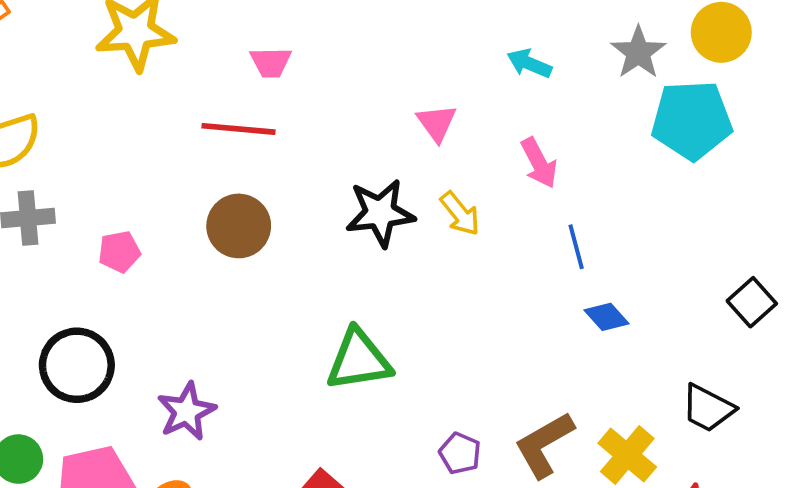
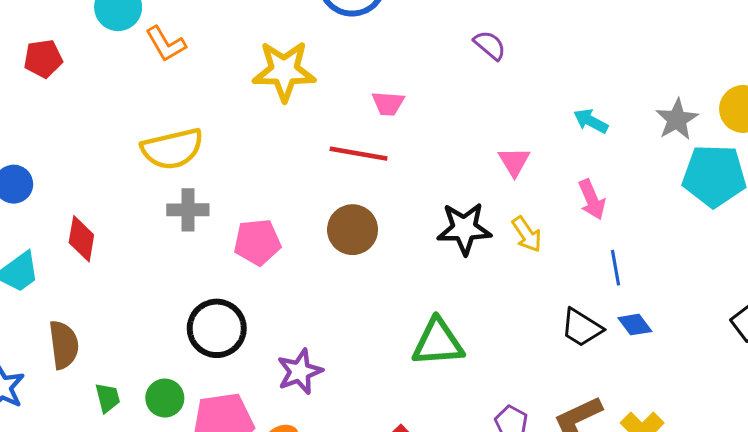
pink pentagon: (119, 252) -> (257, 242), size x1.4
black trapezoid: (708, 408) -> (582, 328), moved

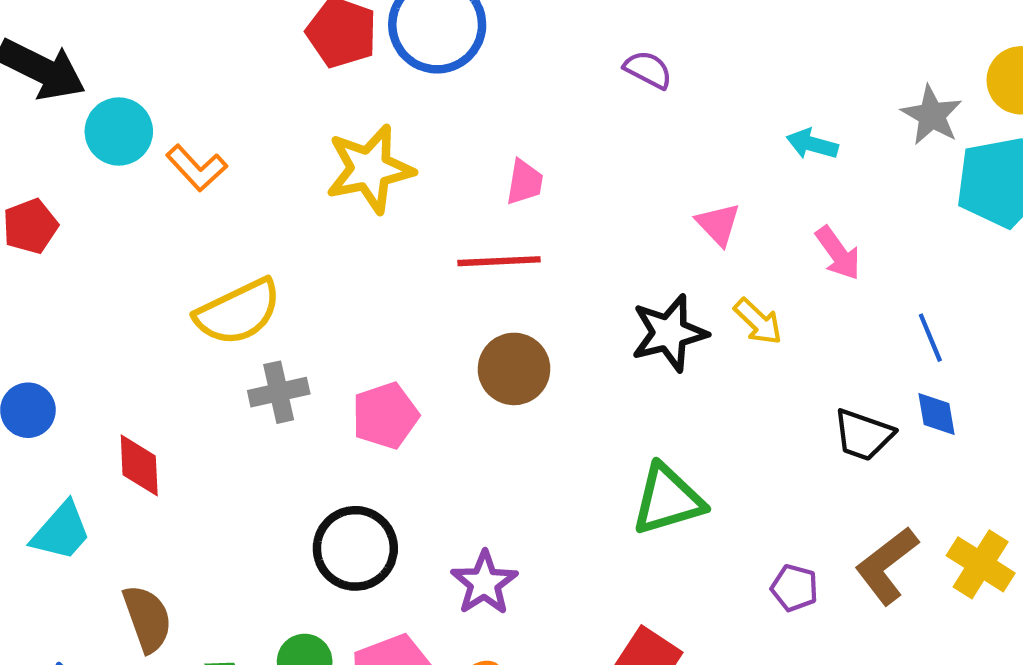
pink trapezoid: (388, 103) -> (525, 182), turned -72
blue line: (616, 268) -> (930, 338), moved
blue diamond: (635, 325) -> (936, 414), turned 40

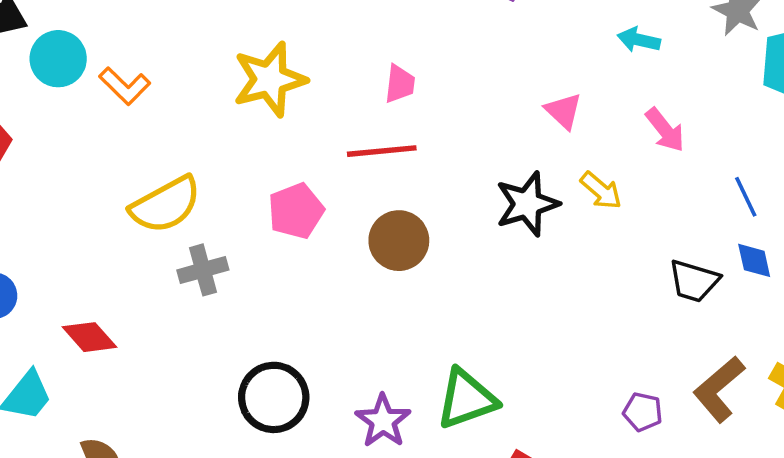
pink pentagon: (385, 416) -> (296, 211), moved
red diamond: (139, 465) -> (89, 337), turned -36
green triangle: (668, 500) -> (466, 399), moved

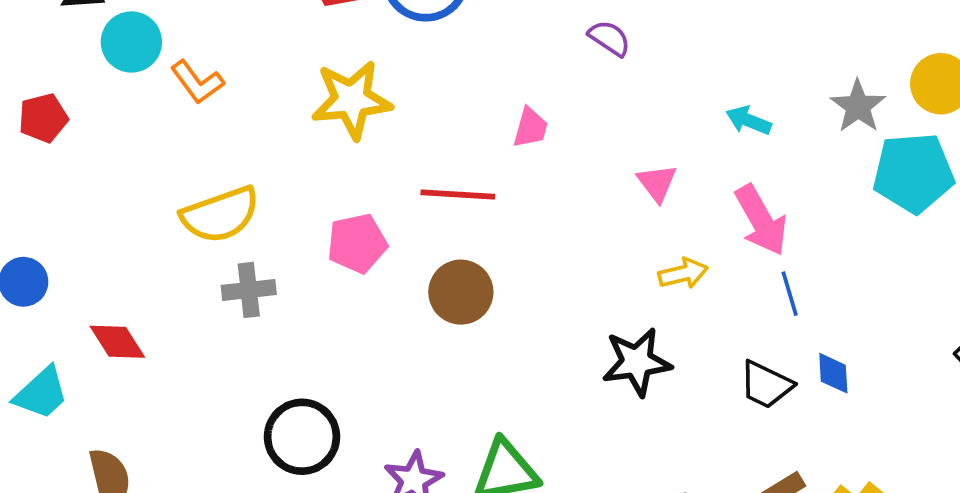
pink trapezoid: (400, 84) -> (530, 128), moved
pink arrow: (665, 130) -> (761, 220), size x1.4
yellow arrow: (601, 191) -> (683, 273), turned -63
blue line: (746, 197) -> (790, 294), moved
black star: (527, 204) -> (637, 362), moved

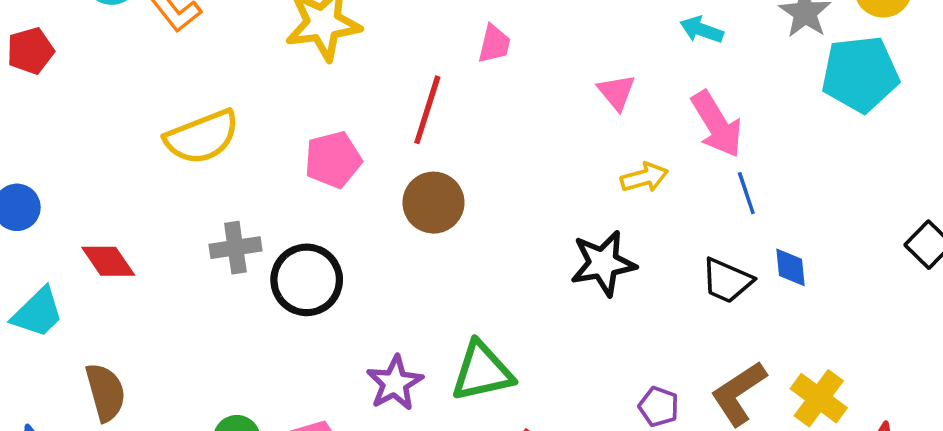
red line: (458, 194) -> (427, 110), turned -74
gray cross: (249, 290) -> (235, 248), moved
black circle: (302, 437) -> (307, 280), moved

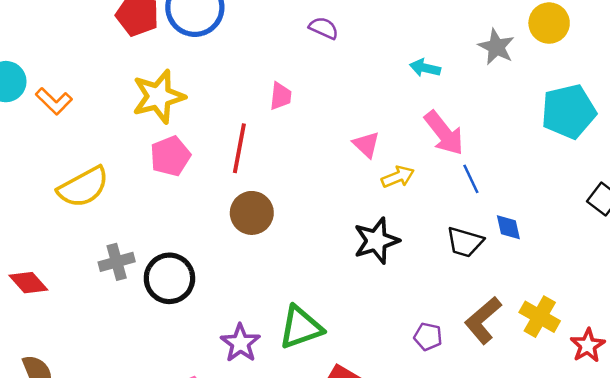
cyan pentagon: (860, 74) -> (569, 111), moved
pink triangle: (616, 92) -> (366, 145), moved
pink pentagon: (333, 160) -> (170, 156), moved

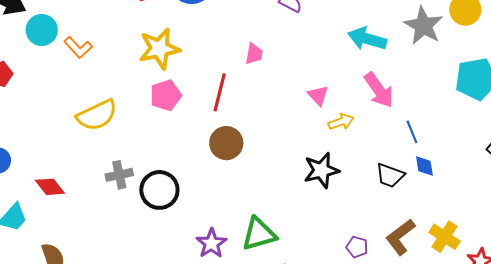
gray star: (496, 47) -> (423, 26), size x1.4
cyan arrow: (425, 68) -> (367, 39), size x1.6
blue line: (471, 179) -> (412, 132), moved

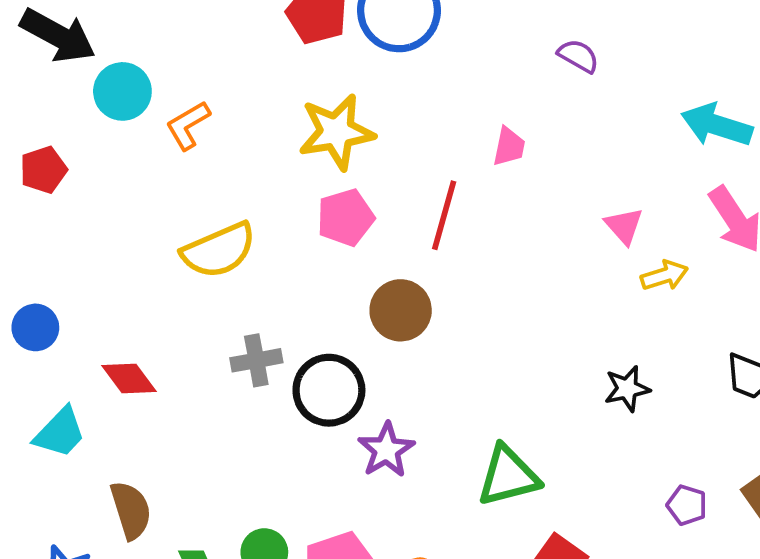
orange L-shape: (78, 47) -> (188, 125), turned 100
brown circle: (226, 143) -> (401, 310), moved
black star: (321, 170) -> (627, 389), moved, size x0.7
purple star: (211, 243) -> (386, 450), moved

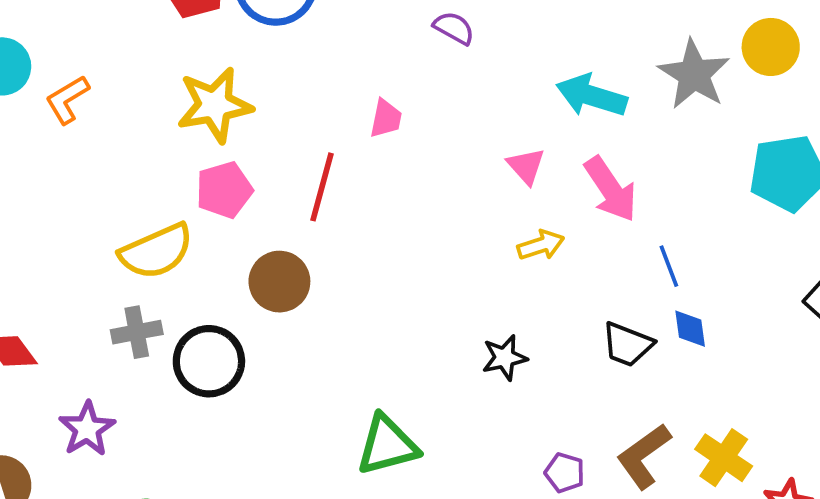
pink triangle: (624, 226) -> (526, 166), moved
yellow semicircle: (219, 250) -> (156, 251), moved
purple star: (386, 450) -> (87, 429), moved

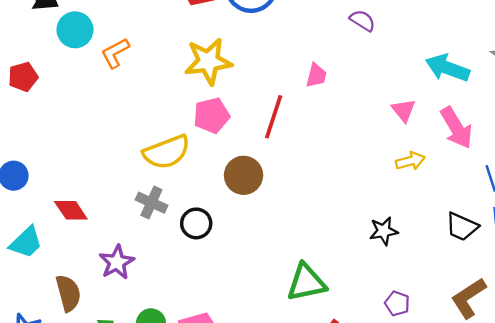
gray cross: (137, 332) -> (151, 203), turned 32
black circle: (209, 361) -> (196, 223), size x0.7
purple pentagon: (565, 473) -> (397, 303), moved

